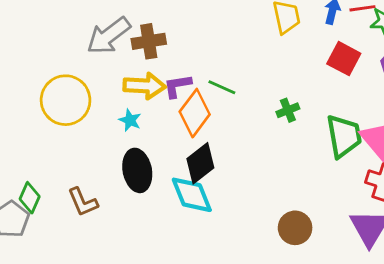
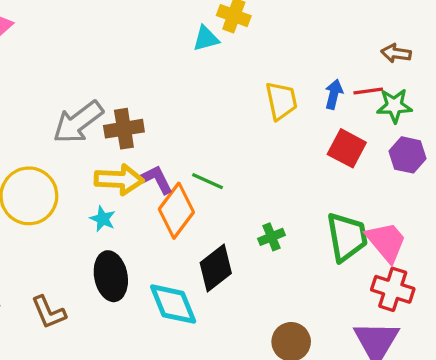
purple L-shape: (177, 86) -> (157, 179), turned 72
green cross: (288, 110) -> (271, 237), moved
black diamond: (200, 163) -> (216, 268), moved

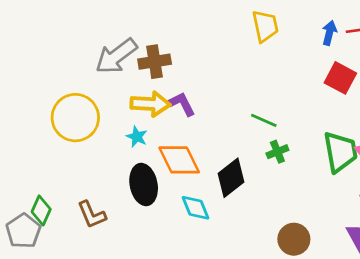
yellow trapezoid: (281, 101) -> (265, 26), moved
green line: (208, 181) -> (264, 120), moved
orange diamond: (176, 211) -> (179, 160), moved, turned -63
cyan diamond: (173, 304) -> (196, 208), size x0.7

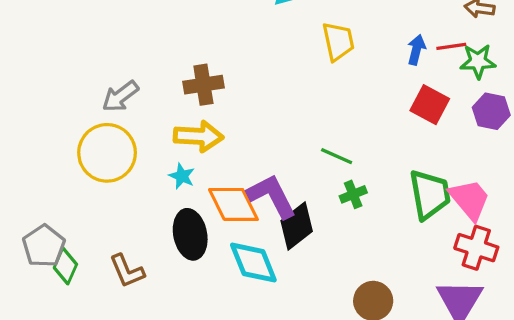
gray arrow: (116, 56) -> (120, 96), moved, size x0.7
purple L-shape: (182, 104) -> (272, 196), moved, size x1.5
cyan diamond: (196, 208) -> (253, 263), size x1.4
gray pentagon: (23, 231) -> (44, 246), moved

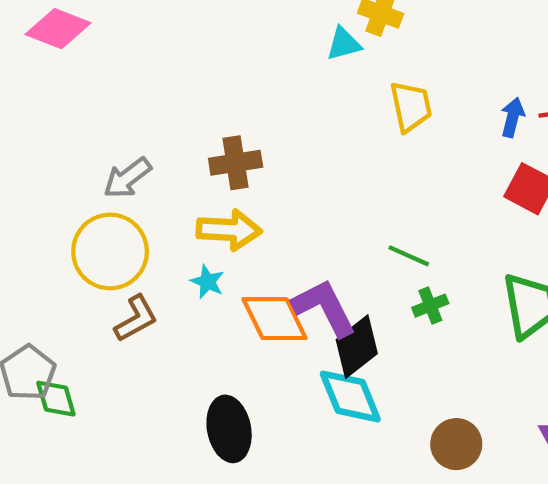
black ellipse: (190, 234) -> (229, 429), moved
cyan diamond: (253, 263) -> (350, 396), moved
green diamond: (65, 266) -> (56, 399), turned -40
brown L-shape: (127, 271) -> (136, 319), moved, turned -96

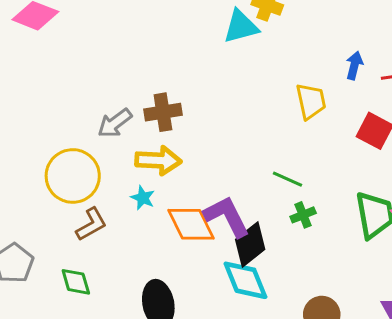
cyan triangle: (344, 44) -> (241, 27), size x1.4
yellow trapezoid: (411, 106) -> (311, 101), moved
blue arrow: (513, 117) -> (354, 65), moved
gray arrow: (127, 178) -> (115, 123), moved
green diamond: (56, 399) -> (76, 282), moved

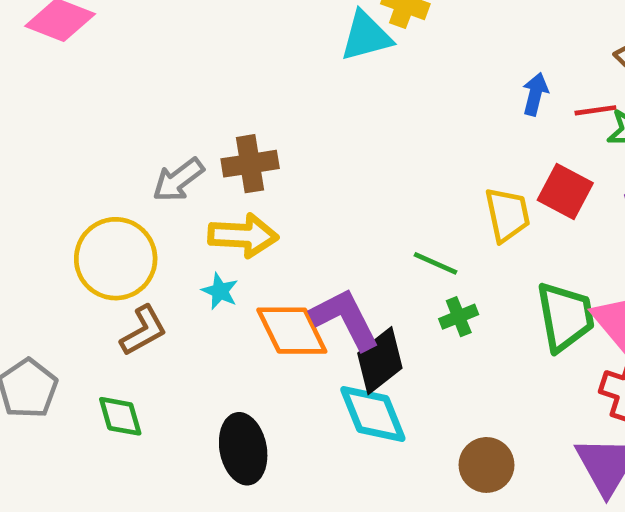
yellow trapezoid: (311, 101) -> (507, 215), moved

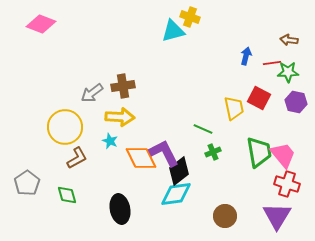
cyan diamond: (373, 414) -> (176, 194), turned -76

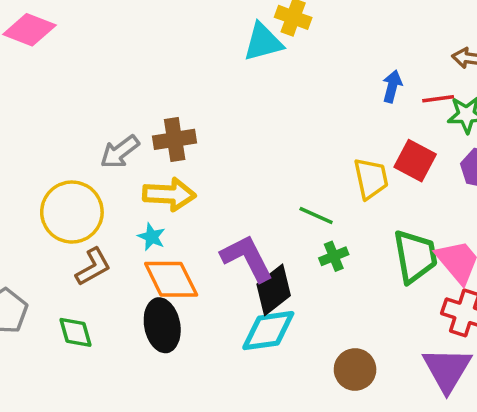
orange diamond: (141, 158) -> (171, 279), moved
black ellipse: (120, 209) -> (162, 325), moved

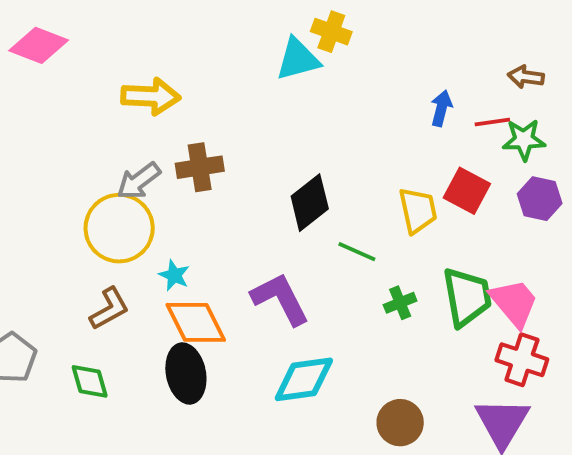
yellow arrow: (169, 194) -> (151, 96), moved
yellow circle: (72, 212) -> (119, 228), moved
green cross: (334, 256) -> (400, 303), moved
black diamond: (274, 290) -> (310, 203), moved

